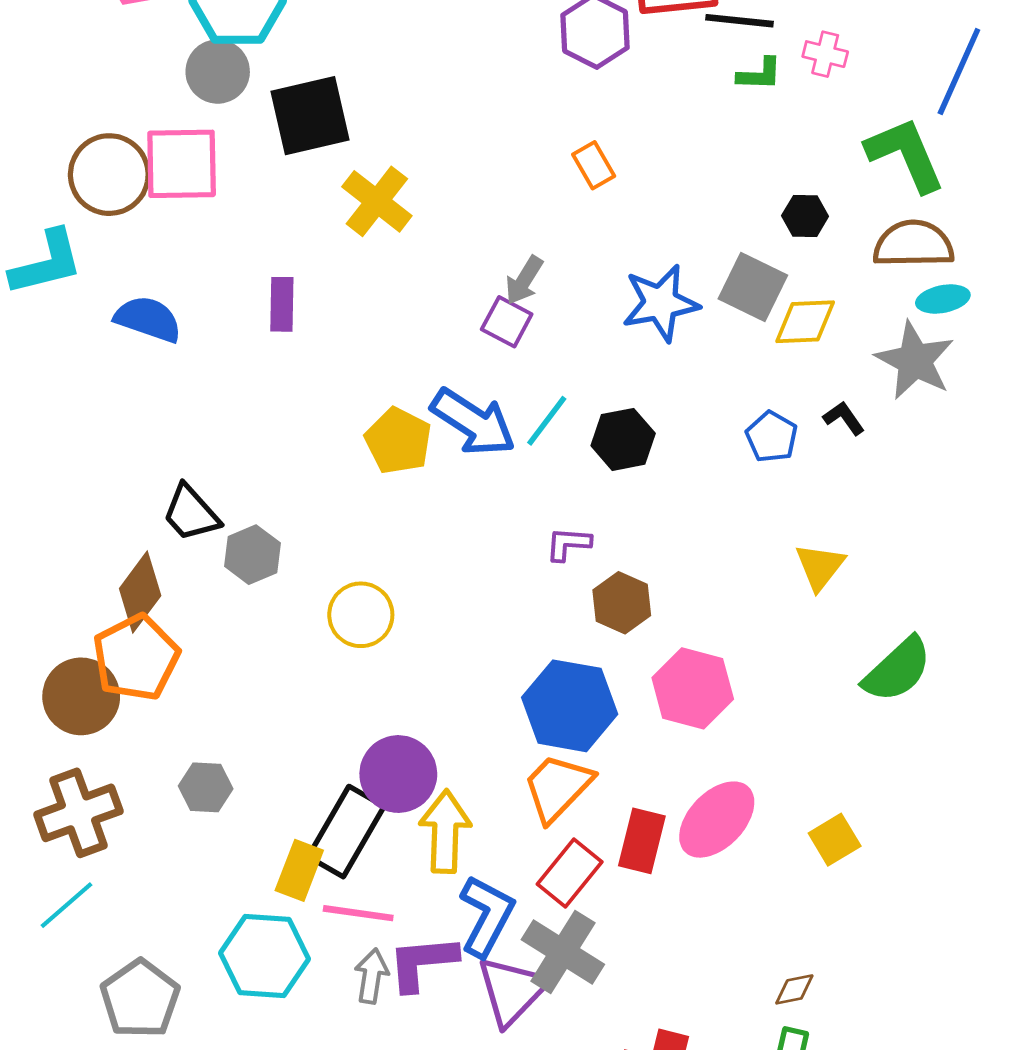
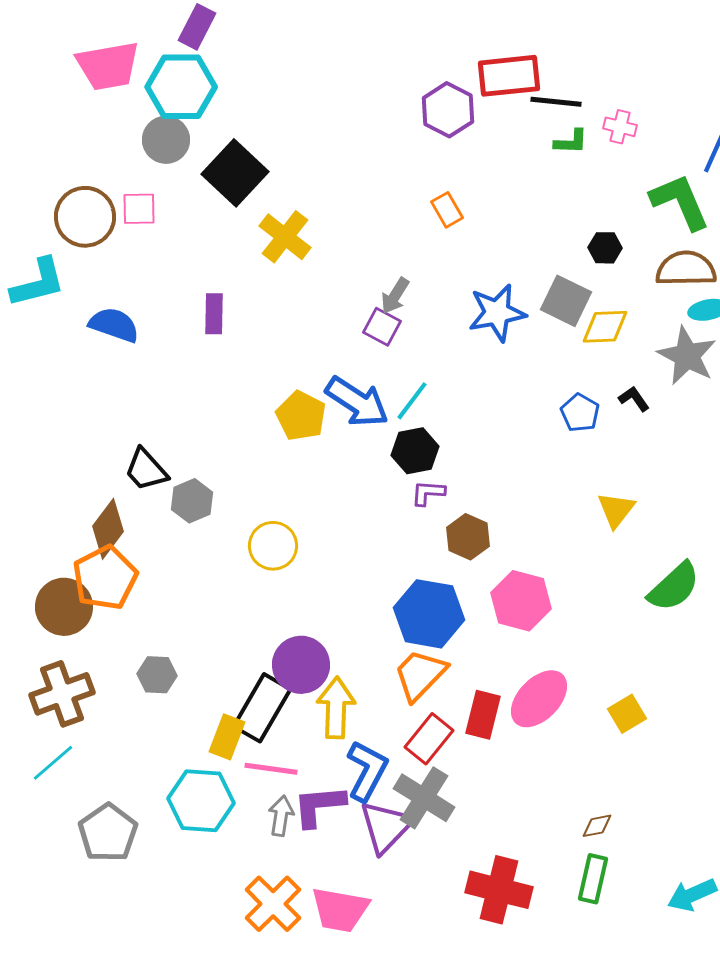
black square: (310, 116) -> (235, 173), turned -34
pink square: (182, 164) -> (139, 209), size x0.6
black hexagon: (623, 439) -> (415, 451), moved

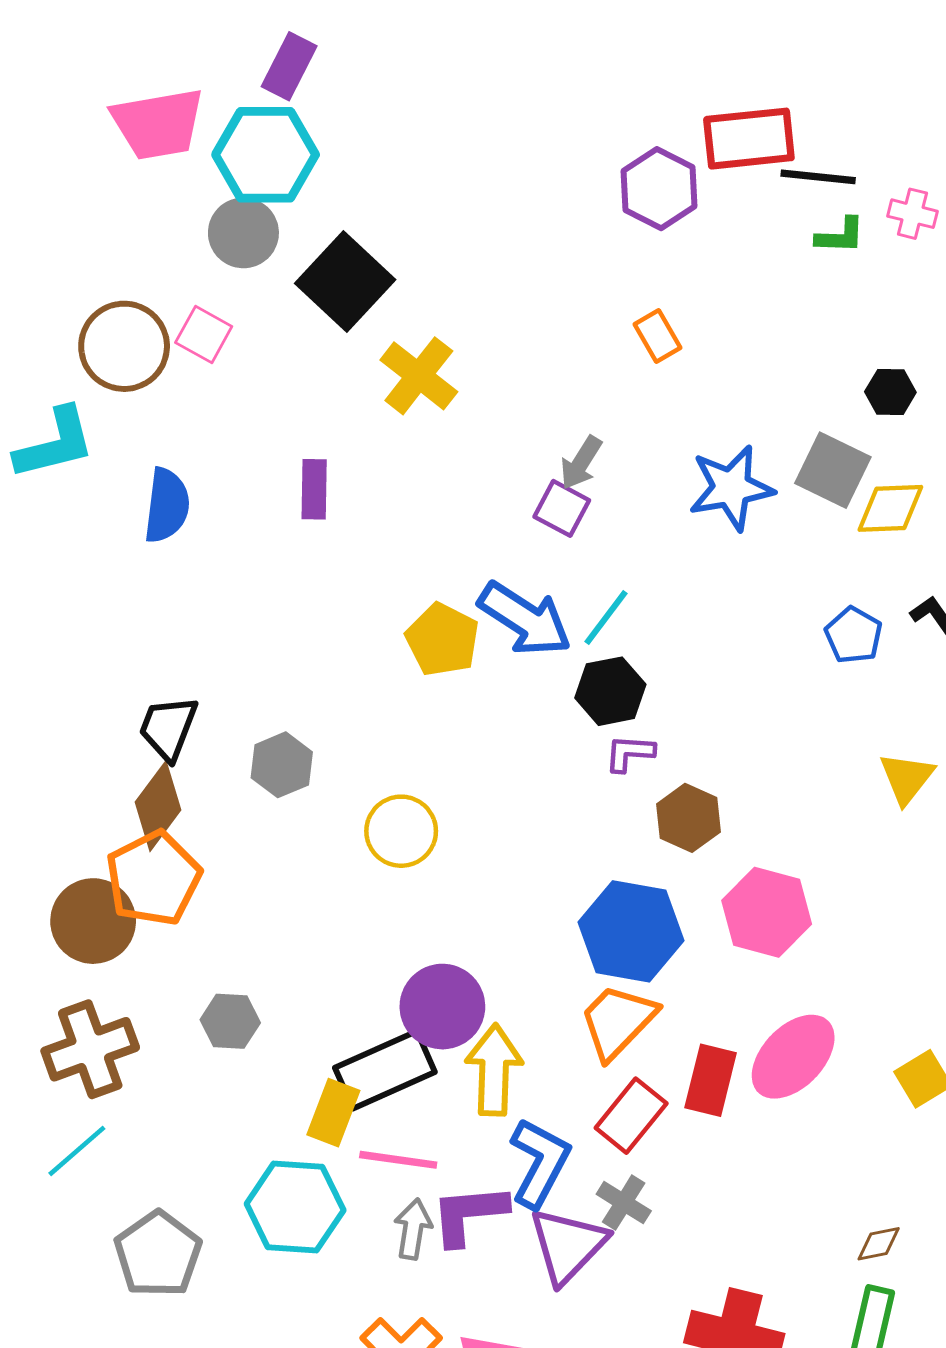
pink square: (139, 209) -> (204, 335), turned 30
blue semicircle: (114, 325) -> (167, 505), turned 78
black trapezoid: (146, 470) -> (168, 728), moved, turned 63
black rectangle: (262, 708) -> (385, 1070), turned 36
gray cross: (424, 798) -> (624, 1203), size x0.6

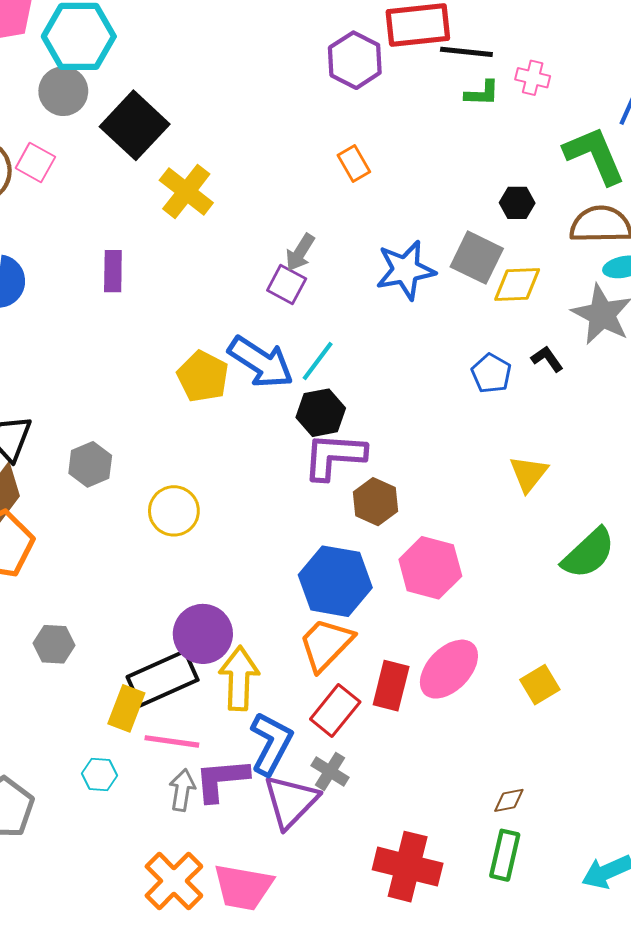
purple L-shape: (630, 753) -> (334, 456), size x1.8
cyan hexagon: (295, 1207) -> (99, 775), size x0.5

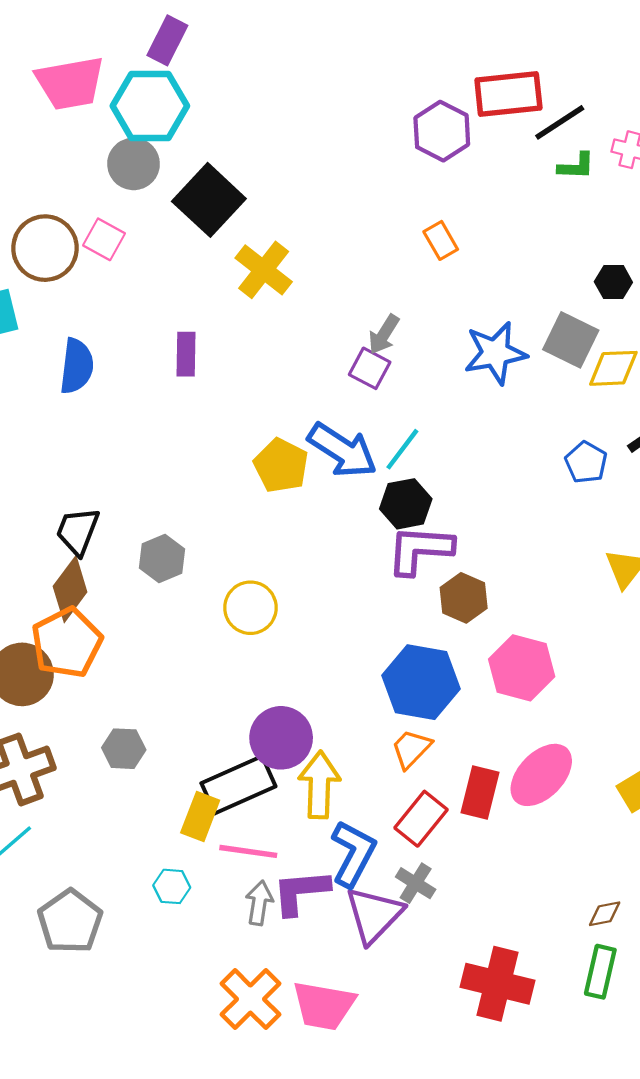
black line: (466, 52) -> (560, 122), turned -39
orange trapezoid: (326, 644) -> (411, 749), size x0.7

